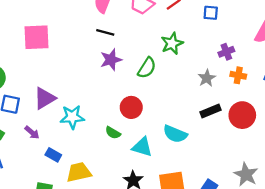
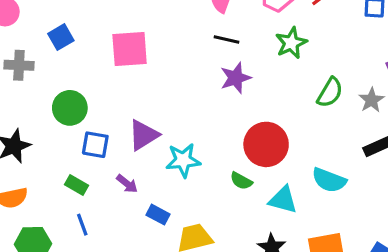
green star: (172, 43) -> (291, 43), moved
green semicircle: (147, 68) -> (330, 92), moved
red circle: (131, 107) -> (266, 144), size x1.4

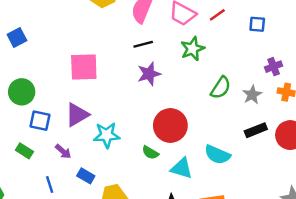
black line: (226, 40) -> (143, 44), turned -30
pink square: (130, 49) -> (84, 67), moved
blue line: (82, 225) -> (50, 184), moved

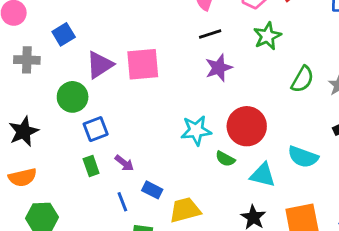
purple triangle: (77, 115) -> (100, 65), moved
blue square: (40, 121) -> (96, 129), turned -30
cyan star: (107, 135) -> (196, 130), moved
green rectangle: (24, 151) -> (91, 166), moved, turned 42
blue line: (50, 184) -> (122, 202), moved

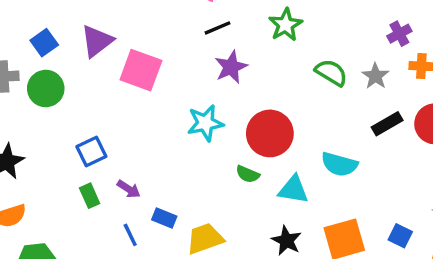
pink square: (143, 64) -> (141, 70), turned 30
purple triangle: (100, 65) -> (97, 41), moved
green semicircle: (302, 79) -> (331, 73), turned -84
green circle: (73, 97) -> (46, 88), moved
cyan star: (196, 130) -> (205, 123), moved

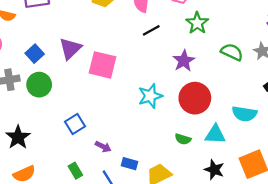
purple star: (231, 67) -> (184, 61), moved
green semicircle: (248, 174) -> (183, 139), moved
green rectangle: (90, 196) -> (75, 171), moved

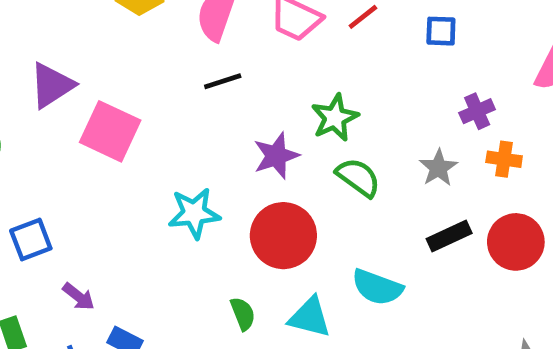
green star: (197, 23) -> (335, 118), moved
green semicircle: (232, 52) -> (358, 177), moved
green semicircle: (183, 139) -> (243, 314), turned -140

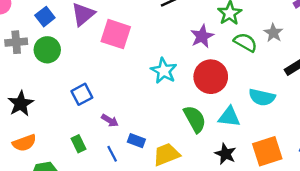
gray star: (438, 168) -> (273, 33), moved
cyan star: (194, 213) -> (164, 71), turned -30
green semicircle: (243, 314) -> (195, 119), size x1.6

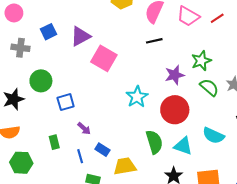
green circle: (47, 50) -> (41, 81), moved

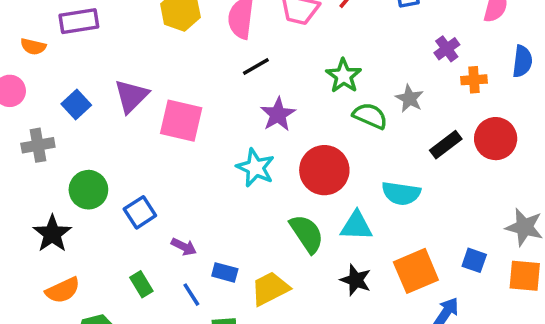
purple star: (175, 75) -> (278, 114), moved

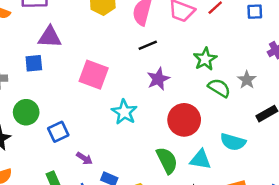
purple triangle: (131, 96) -> (50, 37), moved, turned 40
blue square: (76, 104) -> (34, 63), moved, turned 30
cyan star: (255, 168) -> (124, 112), moved

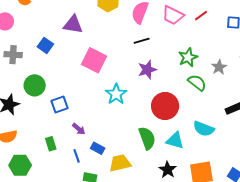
purple triangle: (50, 37) -> (73, 25), moved
blue square: (34, 63) -> (45, 45), turned 35
gray star: (247, 80) -> (219, 67), moved

